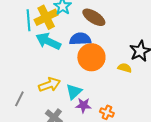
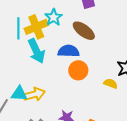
cyan arrow: (48, 41) -> (36, 51), turned -145
orange circle: (91, 57) -> (78, 70), size x0.7
cyan triangle: (74, 92) -> (19, 94), moved, turned 42

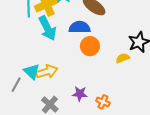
yellow semicircle: (111, 83) -> (123, 58), turned -40
cyan triangle: (19, 94) -> (32, 72), turned 42

